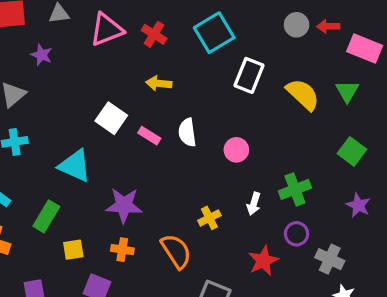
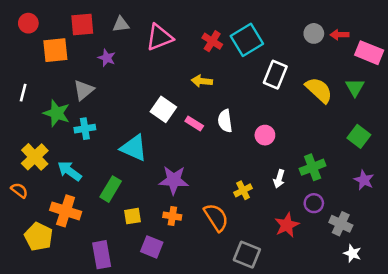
red cross: (154, 34) -> (212, 41), moved

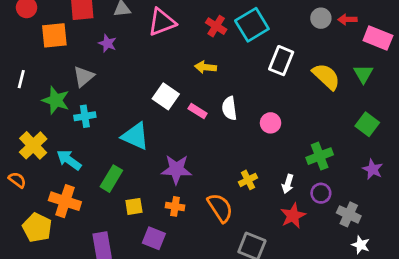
white arrow: (279, 179) -> (288, 184), moved

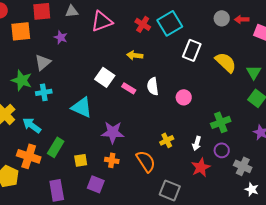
green triangle: (363, 74) -> (254, 72), moved
green rectangle: (111, 179) -> (56, 147), moved

